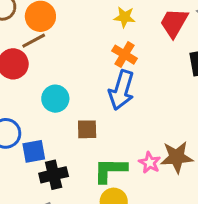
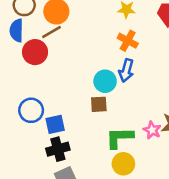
blue arrow: (122, 90) -> (126, 71), size x0.7
cyan circle: (55, 99) -> (105, 81), moved
black cross: (54, 175) -> (58, 149), moved

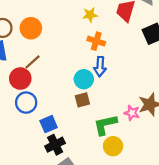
brown line: (52, 32) -> (33, 62), moved
red circle: (35, 52) -> (20, 79), moved
blue circle: (31, 110) -> (26, 103), moved

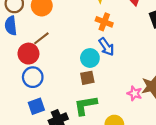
blue arrow: (100, 67) -> (106, 47), turned -42
blue square: (49, 124) -> (36, 106), moved
green L-shape: (105, 125) -> (85, 105), moved

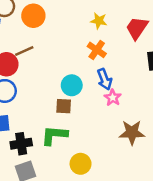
blue arrow: (106, 47) -> (104, 79), moved
pink star: (134, 93) -> (113, 98), moved

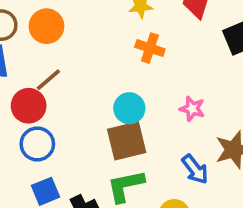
blue arrow: (104, 79) -> (195, 169), moved
brown square: (64, 106) -> (127, 141), size x1.6

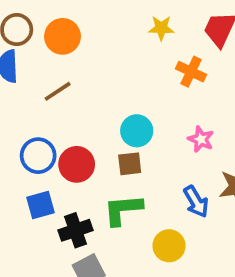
orange cross: (150, 48) -> (191, 72), moved
red circle: (29, 106) -> (77, 164), moved
brown square: (127, 141) -> (130, 164), size x0.6

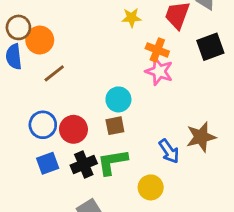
orange circle: (62, 36) -> (40, 40), moved
pink star: (201, 139) -> (159, 71), moved, size x1.4
black cross: (75, 230) -> (84, 164), moved

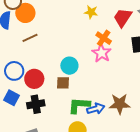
blue arrow: (169, 151) -> (96, 109), turned -84
green L-shape: (112, 162) -> (79, 105), moved
blue square: (48, 163) -> (11, 98), turned 35

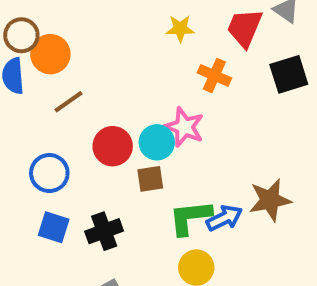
pink star: (102, 53) -> (184, 127), moved
red circle: (34, 79) -> (113, 146), moved

